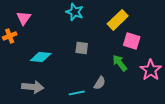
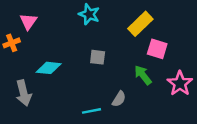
gray arrow: (33, 87) -> (24, 93), moved, turned 70

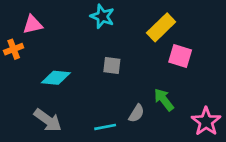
pink triangle: (28, 21) -> (33, 25), turned 42
green arrow: (143, 75) -> (164, 100), moved
pink star: (180, 83) -> (206, 121), moved
gray arrow: (24, 93) -> (48, 120), moved, turned -40

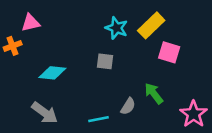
cyan star: (102, 16) -> (116, 28), moved

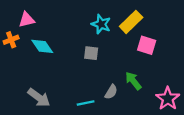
cyan diamond: (52, 73) -> (42, 46), moved, turned 50

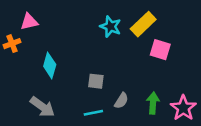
cyan diamond: (42, 46) -> (50, 65), moved, turned 50
gray square: (91, 53) -> (96, 81), moved
green arrow: (133, 81) -> (153, 103), moved, turned 42

